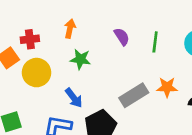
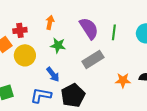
purple semicircle: (122, 37) -> (89, 28), size x1.6
orange star: (167, 87) -> (123, 80), moved
gray rectangle: (134, 95) -> (93, 59), moved

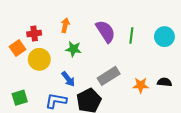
gray rectangle: (93, 59) -> (109, 76), moved

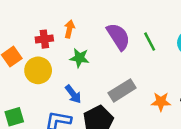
red cross: (34, 34) -> (44, 39), moved
green line: (131, 36) -> (150, 42), turned -35

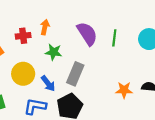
green line: (150, 42) -> (114, 38), turned 35
yellow circle: (38, 70) -> (23, 74), moved
gray rectangle: (122, 90) -> (75, 74), moved, turned -35

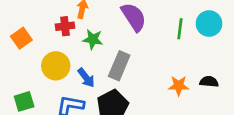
red cross: (23, 36) -> (65, 26), moved
green line: (114, 38) -> (180, 29), moved

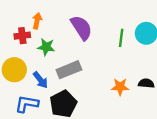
gray rectangle: (119, 66) -> (69, 70), turned 45

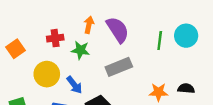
orange arrow: (37, 21) -> (89, 25), moved
gray rectangle: (69, 70) -> (119, 67), moved

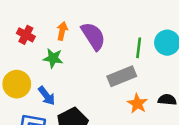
red cross: (55, 38) -> (26, 35), moved, turned 35
gray rectangle: (119, 67) -> (122, 76), moved
orange star: (158, 92) -> (137, 104), turned 30

